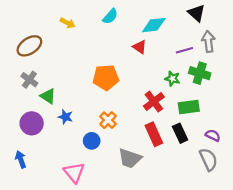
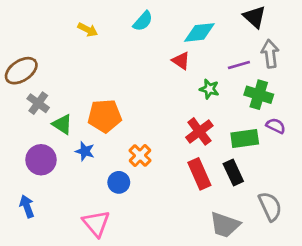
brown ellipse: (29, 46) -> (21, 71), moved
orange pentagon: (106, 78) -> (105, 116), moved
green star: (172, 79) -> (209, 89), moved
purple semicircle: (213, 135) -> (276, 126), moved
gray trapezoid: (130, 158) -> (225, 225), moved

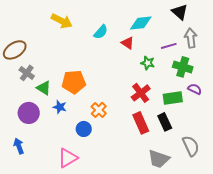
cyan semicircle: (143, 21) -> (101, 32), moved
yellow arrow: (88, 30) -> (62, 21), size x1.5
pink triangle: (96, 223) -> (68, 158), turned 40

